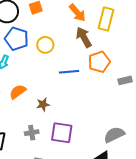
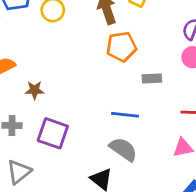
blue line: (69, 72) -> (125, 115), moved
gray semicircle: (114, 135) -> (123, 149), turned 50

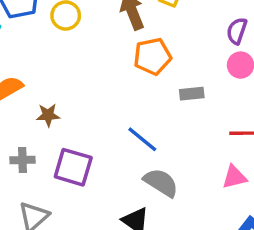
blue line: (125, 115) -> (142, 139), moved, turned 36

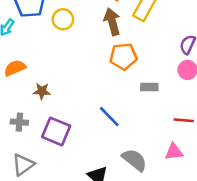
gray semicircle: (161, 183) -> (135, 160), moved

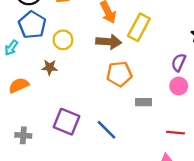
brown arrow: (112, 22) -> (109, 42), turned 110
brown star: (42, 91) -> (50, 67), moved
purple square: (56, 131) -> (67, 122), moved

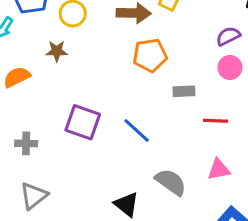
purple semicircle: (179, 62) -> (228, 36), turned 42
red line: (176, 133) -> (216, 121), moved

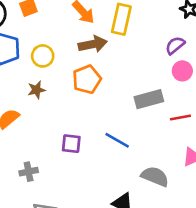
orange pentagon: (150, 55) -> (87, 79), moved
gray rectangle: (184, 91) -> (149, 99), size x1.5
purple square: (83, 122) -> (71, 144), size x0.7

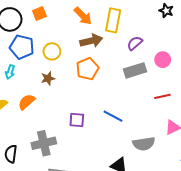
purple semicircle: (175, 45) -> (135, 43), moved
gray rectangle: (149, 99) -> (135, 70), moved
gray cross: (29, 172) -> (44, 143), size x1.6
gray semicircle: (155, 176) -> (144, 144), turned 150

